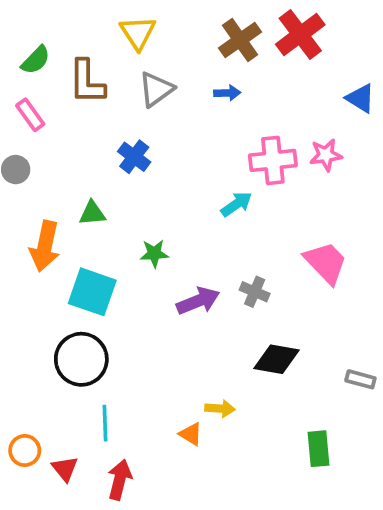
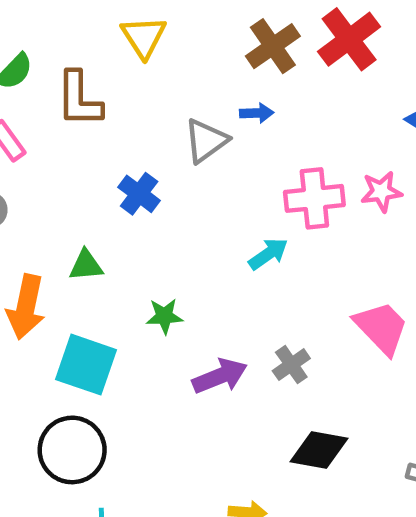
gray triangle: (156, 89) -> (206, 141), moved
gray cross: (255, 292) -> (291, 365), turned 32

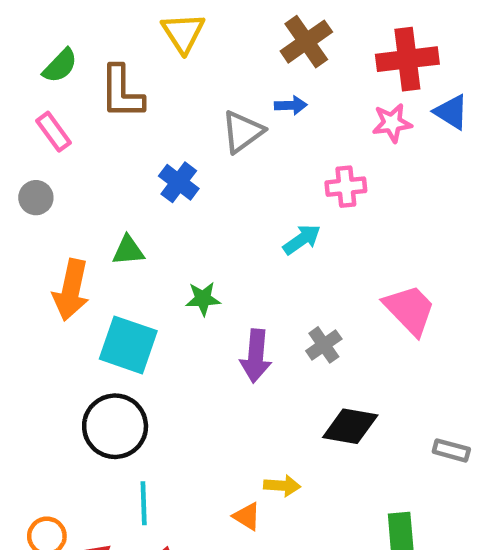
red cross: (349, 39) -> (407, 59), moved, turned 30
pink star: (381, 192) -> (392, 123), moved
pink cross: (314, 198) -> (346, 187), size x0.7
purple arrow: (220, 376) -> (256, 356), turned 117

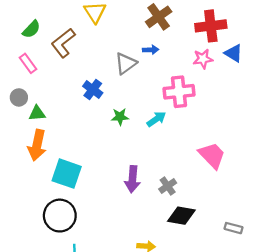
brown L-shape: (122, 92) -> (63, 43), turned 52
pink cross: (346, 187) -> (179, 92), size x1.5
green triangle: (128, 250) -> (37, 113), moved
green star: (203, 299) -> (120, 117), moved
gray cross: (324, 345) -> (168, 186), moved

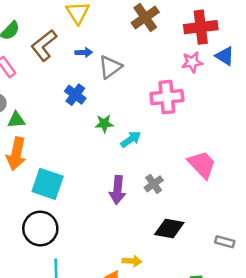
blue arrow: (151, 50) -> (84, 52), moved
cyan arrow: (156, 119) -> (131, 139), moved
gray cross: (168, 186) -> (154, 184), moved

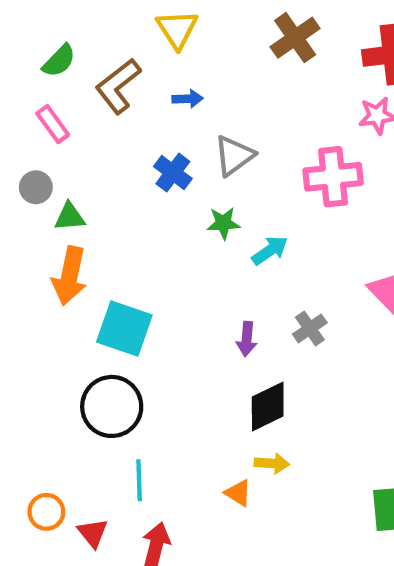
gray triangle: (110, 67) -> (234, 156), moved
purple arrow: (117, 190) -> (247, 339), size x0.7
black diamond: (169, 229) -> (268, 406), moved, turned -36

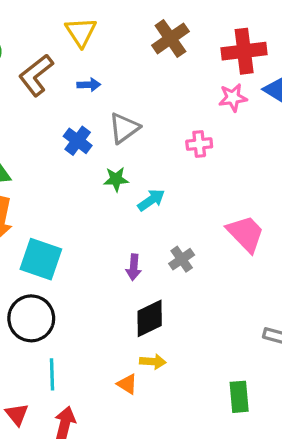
pink cross: (333, 177) -> (199, 144), size x0.6

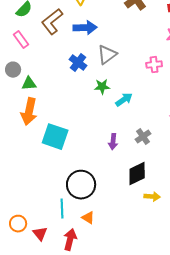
blue arrow: (89, 85) -> (85, 28), size x1.6
black circle: (31, 318) -> (81, 185), moved
black diamond: (150, 318) -> (137, 174), moved
yellow arrow: (153, 362) -> (152, 197), moved
orange triangle: (127, 384) -> (88, 218), moved

